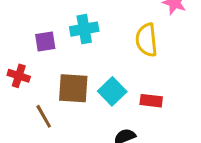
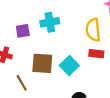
red rectangle: (151, 101) -> (96, 54), moved

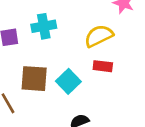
yellow semicircle: (93, 30) -> (99, 36), turned 70

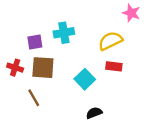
brown square: (34, 79) -> (43, 68), moved

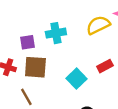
yellow semicircle: (110, 41) -> (98, 25), moved
red rectangle: (114, 66) -> (105, 66), turned -35

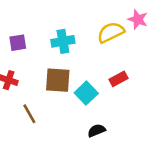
purple square: (27, 42) -> (18, 43), moved
brown square: (35, 67) -> (58, 80), moved

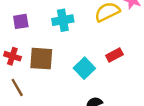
brown square: (58, 80) -> (41, 59), moved
brown line: (29, 114) -> (17, 87), moved

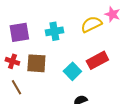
purple square: (21, 21) -> (19, 32), size x1.5
red rectangle: (114, 55) -> (97, 60), size x1.5

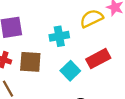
cyan cross: (54, 31) -> (59, 36), moved

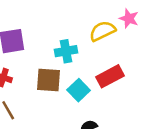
brown square: (30, 62) -> (48, 80), moved

